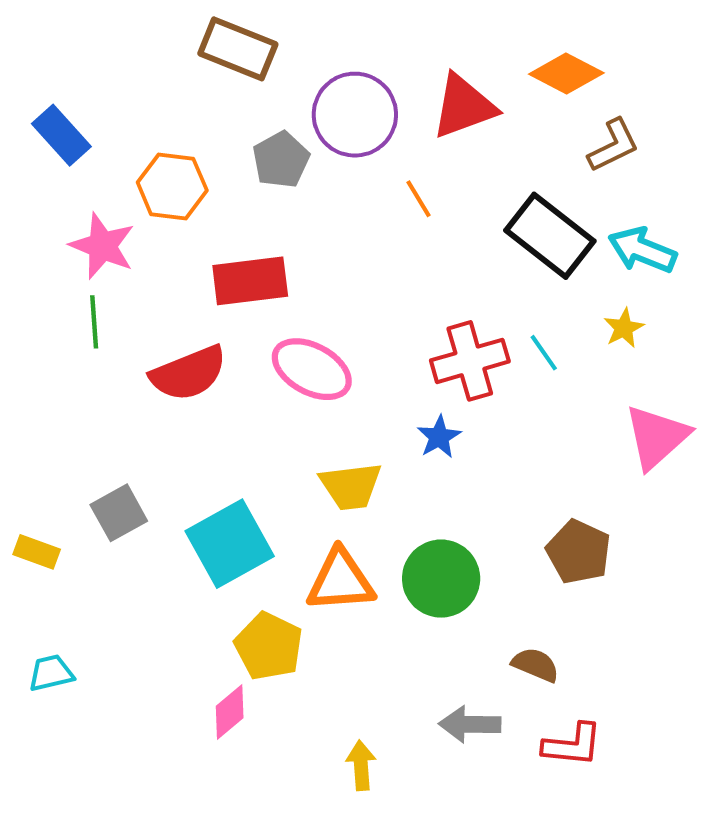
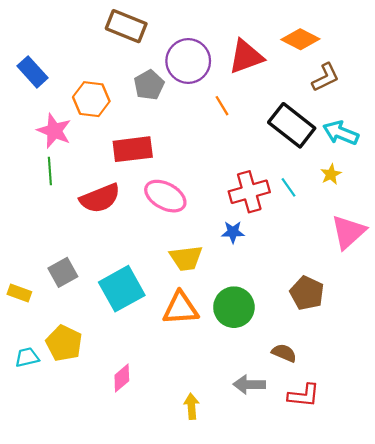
blue star: (439, 437) -> (233, 232), turned 30
yellow pentagon: (269, 646) -> (64, 343), moved

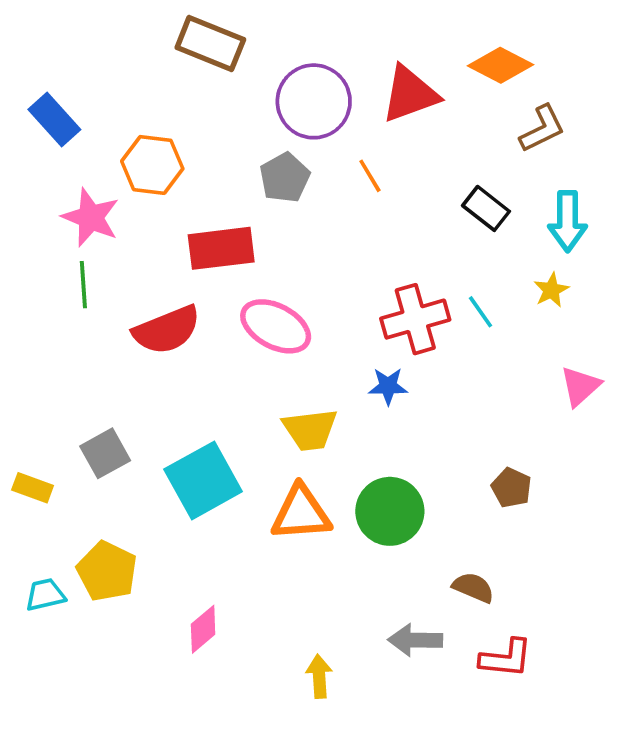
gray pentagon: (149, 85) -> (285, 178), moved
black rectangle: (292, 125) -> (486, 208), size x0.6
cyan arrow: (341, 133) -> (568, 221), turned -112
pink triangle: (348, 232) -> (580, 386), size x0.7
brown pentagon: (307, 293) -> (511, 488), size x0.7

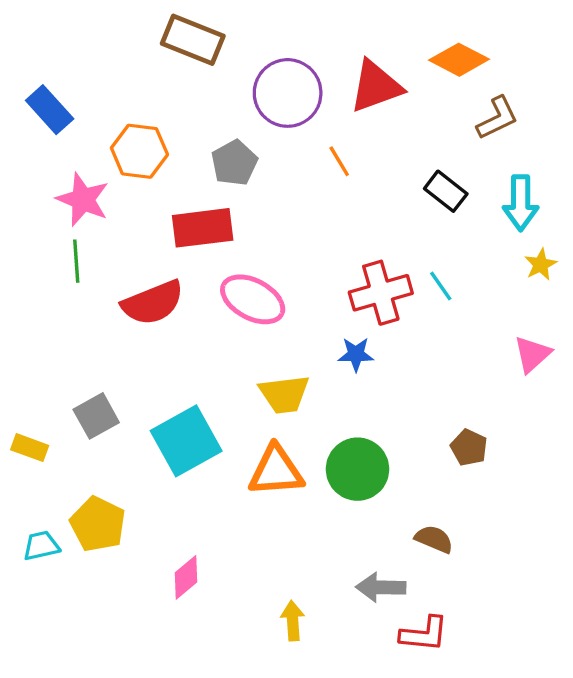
gray pentagon: (285, 178) -> (234, 163), moved
yellow star: (551, 290) -> (541, 264), moved
red L-shape: (506, 658) -> (424, 634), moved

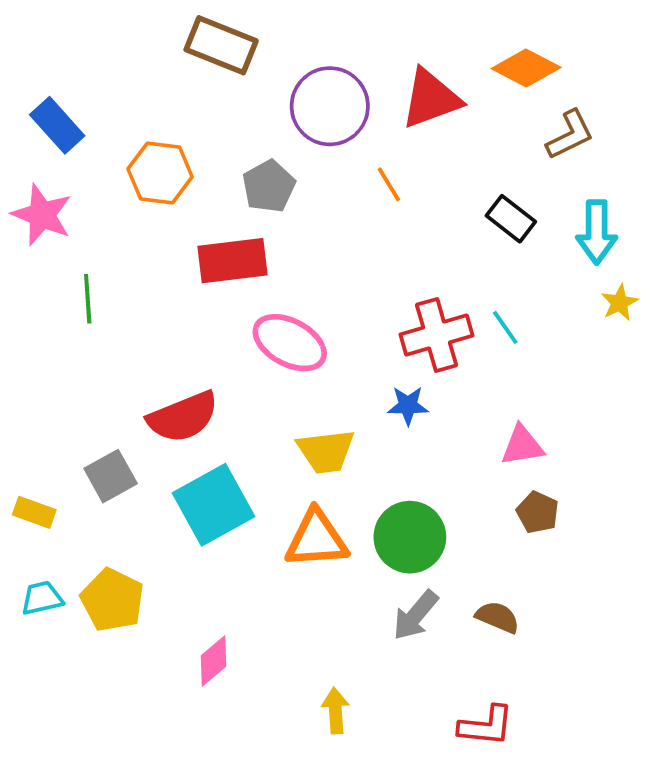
pink star: (83, 200) -> (42, 215), moved
red semicircle: (153, 303) -> (183, 417), moved
pink triangle: (532, 354) -> (522, 446), moved, turned 33
cyan trapezoid: (41, 546) -> (42, 598), moved
gray arrow: (381, 587) -> (416, 615), moved, turned -51

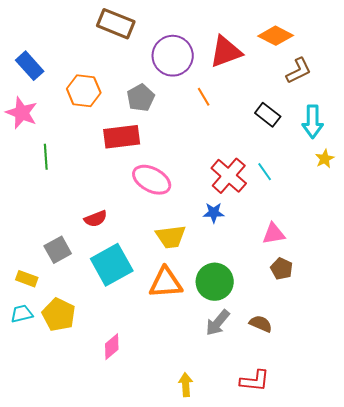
red cross: (437, 335) -> (229, 176), turned -33
red semicircle: (183, 417) -> (96, 219), size x0.6
yellow rectangle: (34, 512) -> (27, 279), moved
yellow arrow: (335, 711) -> (186, 385), moved

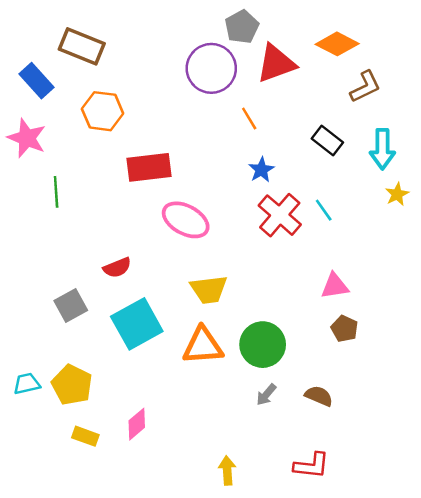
brown rectangle: (116, 24) -> (82, 46), moved
gray pentagon: (141, 98) -> (242, 27), moved
blue star: (214, 213) -> (261, 170), moved, turned -30
yellow rectangle: (27, 279) -> (85, 436), moved
gray arrow: (218, 323) -> (266, 395), size x0.7

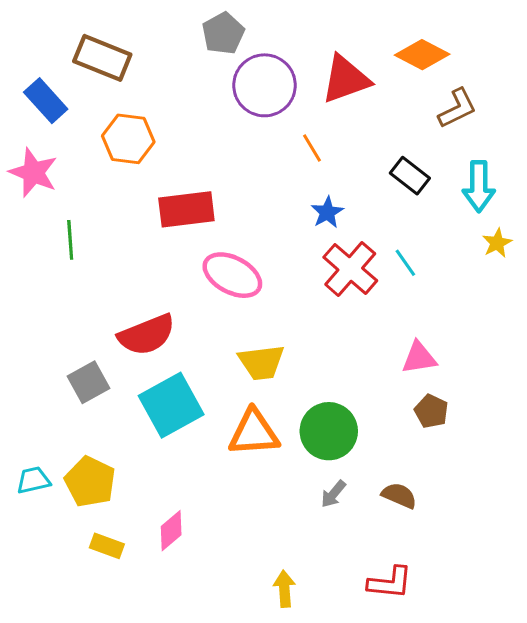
gray pentagon: (242, 27) -> (223, 33), moved
red semicircle: (117, 268) -> (147, 335), size x1.6

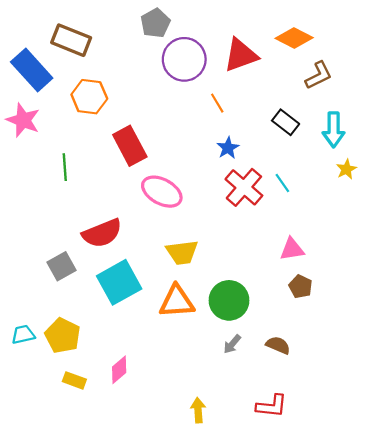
blue rectangle: (46, 101) -> (32, 70), size x1.4
red rectangle: (186, 209) -> (130, 146), turned 69
green line: (70, 240) -> (65, 167), moved

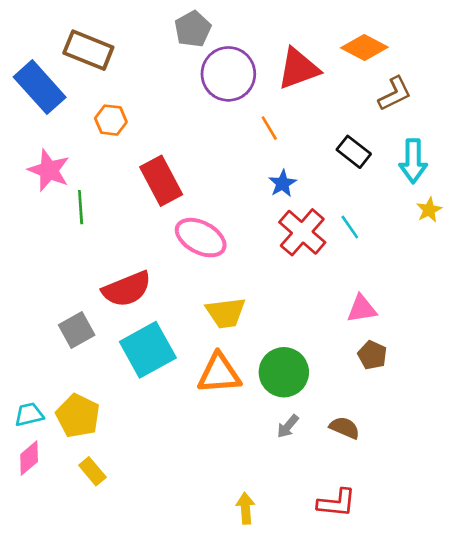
orange hexagon: (89, 97) -> (111, 120), size x0.7
pink star: (23, 120) -> (49, 170), moved
pink diamond: (119, 370) -> (29, 458), moved
yellow rectangle: (74, 380) -> (92, 471), turned 30

